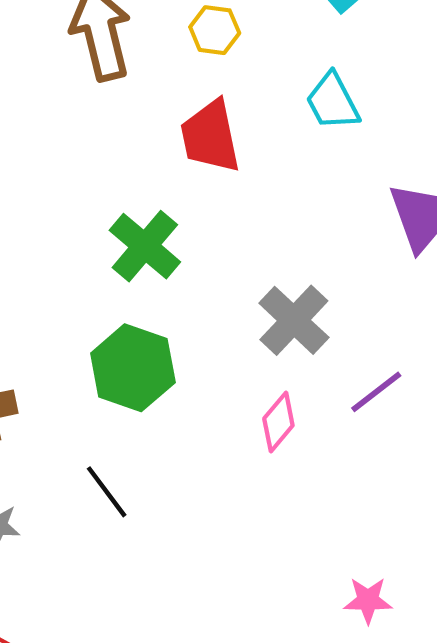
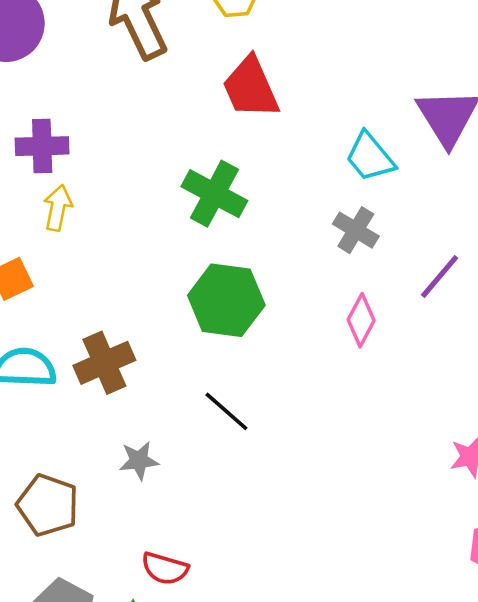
cyan trapezoid: (333, 102) -> (370, 157), moved
gray cross: (294, 320) -> (356, 230), size x0.7

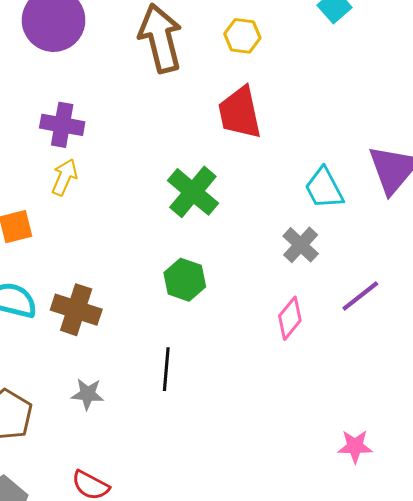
green hexagon: (226, 300) -> (185, 280), size x0.7
brown cross: (104, 363) -> (76, 310), turned 30
black line: (226, 411) -> (166, 369), turned 42

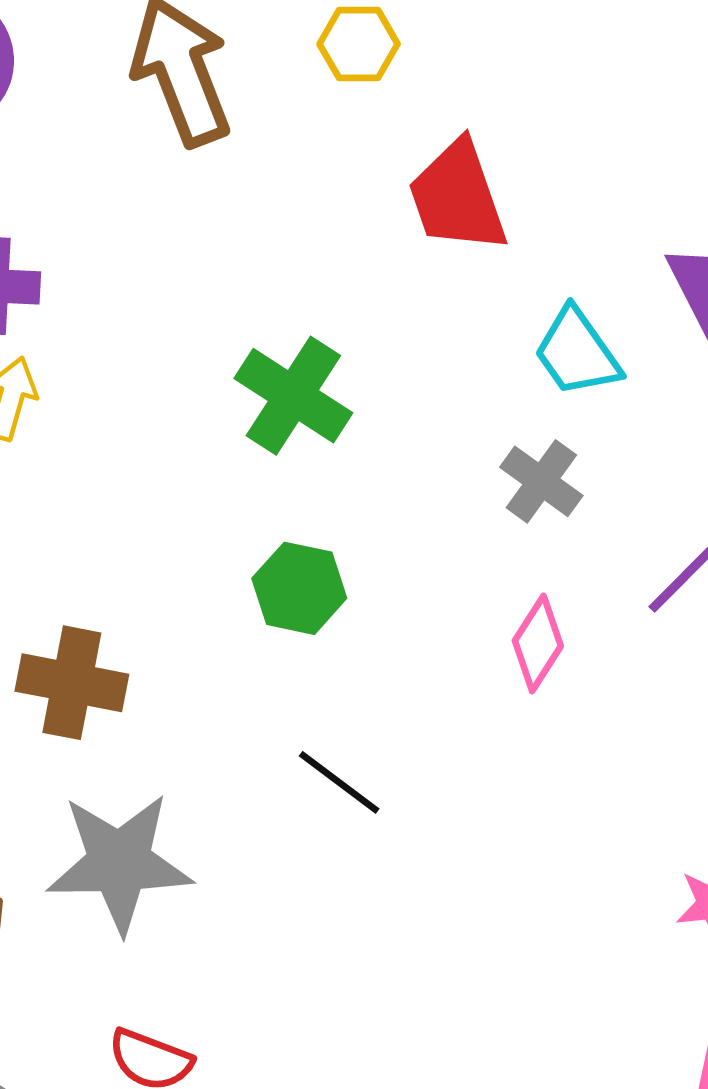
red trapezoid: (240, 113) -> (458, 197), moved
black line: (166, 369) -> (339, 782), moved, turned -51
gray star: (88, 394) -> (119, 863), size x2.0

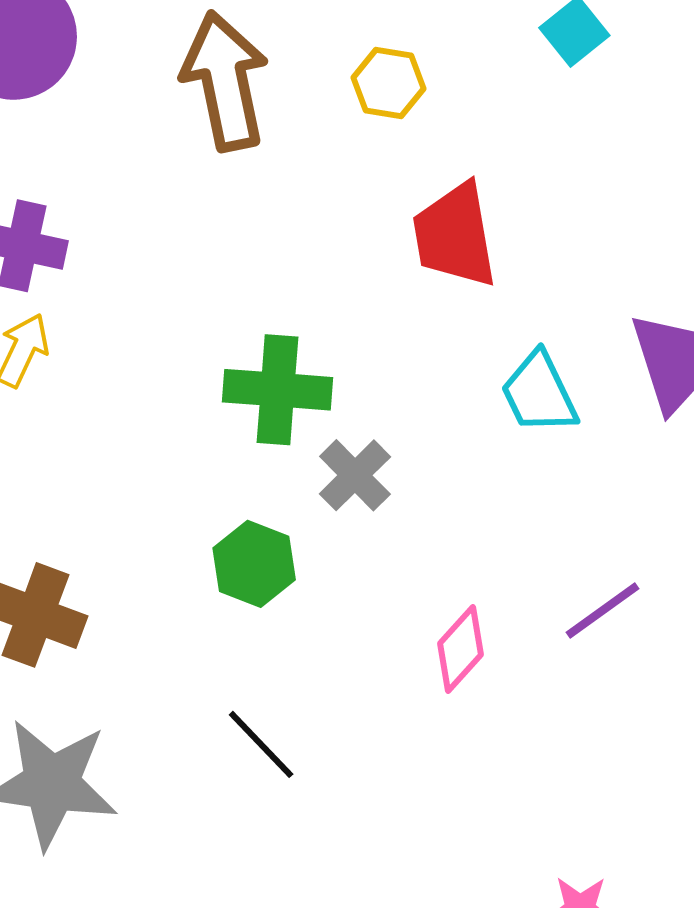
green cross: (293, 396) -> (277, 390), turned -38
gray cross: (541, 481) -> (355, 475), moved

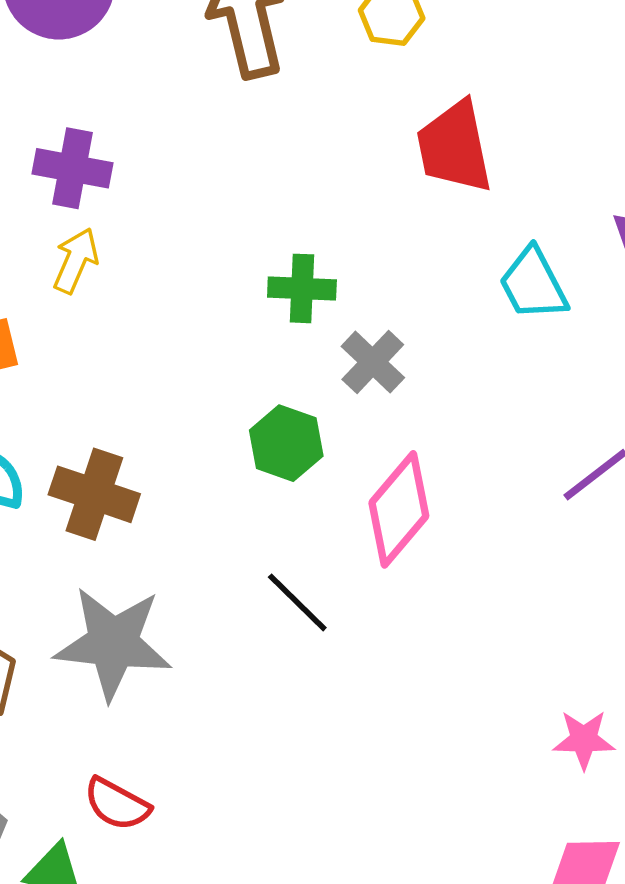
green cross: (277, 390) -> (302, 288), size x0.7
pink diamond: (461, 649) -> (399, 509), moved, size x1.5

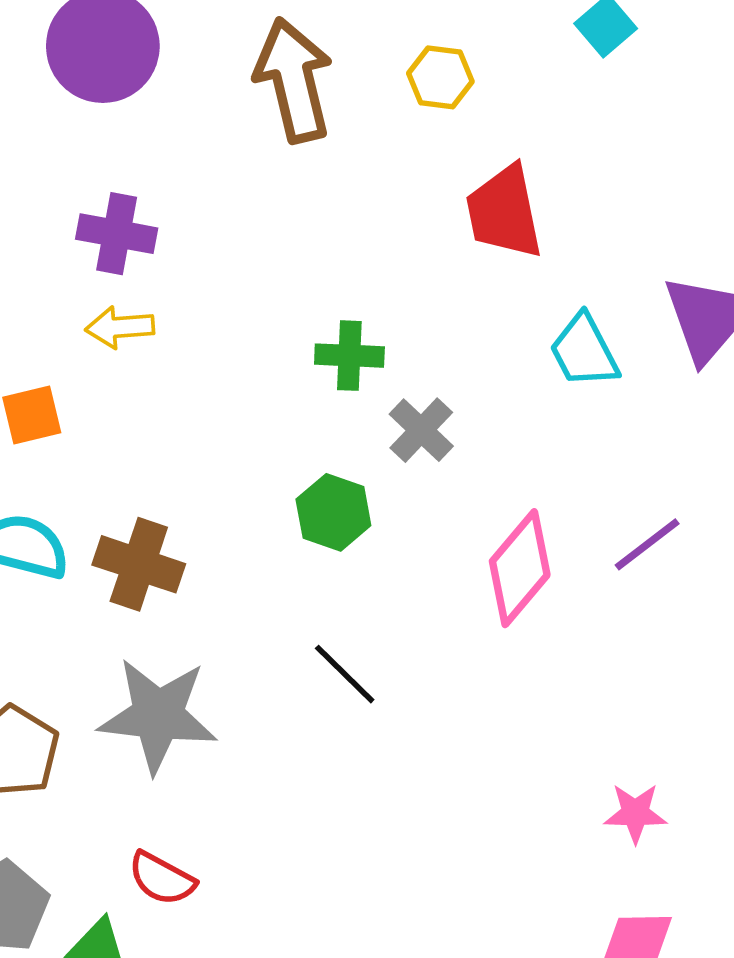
yellow arrow: (76, 261) -> (120, 327), turned -118
pink diamond: (399, 509) -> (520, 568), moved

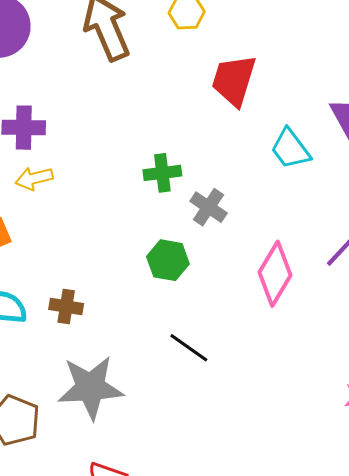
red trapezoid: (504, 212) -> (234, 80), turned 38
brown cross: (139, 564) -> (66, 307), size x0.7

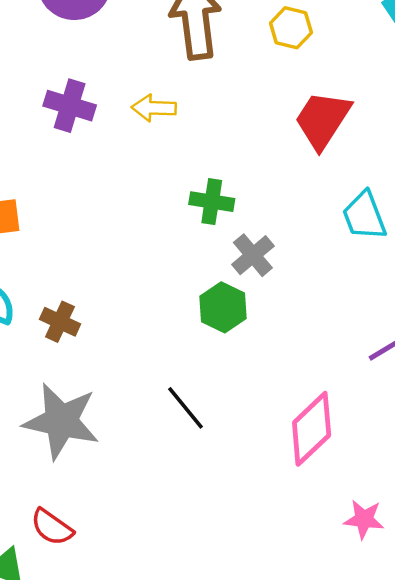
yellow arrow: (34, 178) -> (154, 108), moved
green hexagon: (168, 260) -> (223, 307), moved
pink diamond: (275, 274) -> (312, 429), moved

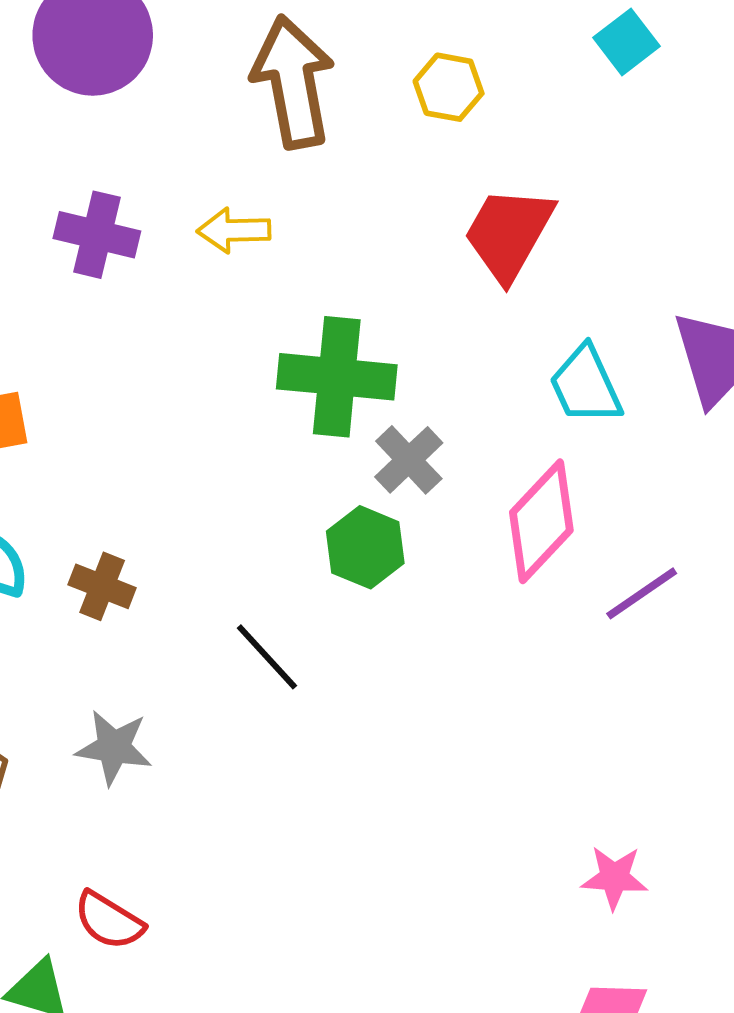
green cross: (212, 202) -> (337, 377), size x1.6
black line: (185, 408) -> (267, 657), moved
gray star: (61, 421) -> (114, 747), size x0.6
pink diamond: (312, 429) -> (541, 521), moved

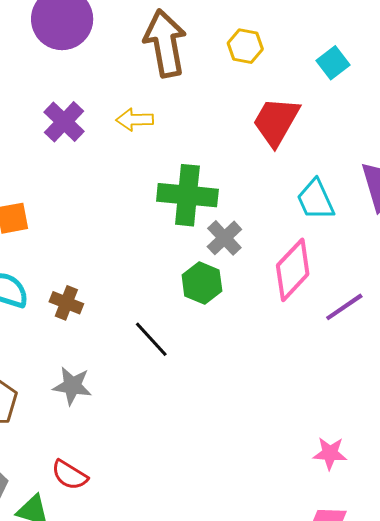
cyan square: (627, 42) -> (333, 63), moved
purple cross: (97, 235) -> (64, 122), turned 30

